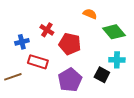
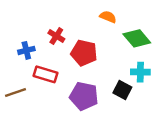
purple pentagon: (70, 80) -> (84, 96), turned -30

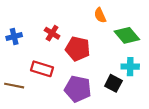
orange semicircle: (108, 17) -> (100, 15), turned -136
blue cross: (26, 50) -> (14, 36), moved
brown line: (16, 92) -> (14, 86), turned 30

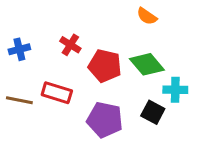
orange semicircle: (100, 15) -> (147, 16), moved, turned -32
green diamond: (127, 35) -> (147, 64), moved
brown line: (14, 86) -> (19, 100), moved

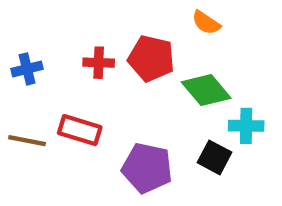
red cross: (70, 45) -> (99, 63), turned -30
red pentagon: (105, 66) -> (151, 58), moved

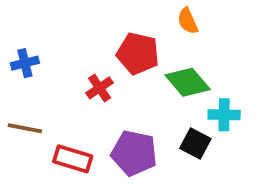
orange semicircle: (206, 23) -> (188, 21), turned 32
red cross: (99, 63) -> (100, 88), moved, turned -36
red rectangle: (80, 130) -> (73, 159), moved

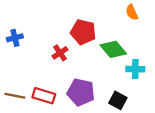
orange semicircle: (188, 21) -> (132, 12), moved
brown line: (25, 128) -> (15, 96), moved
black square: (195, 144) -> (118, 100), moved

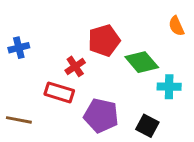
orange semicircle: (132, 12) -> (176, 26), moved
red pentagon: (83, 32) -> (104, 40), turned -30
red rectangle: (44, 96) -> (59, 92), moved

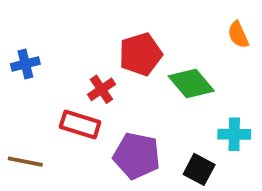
cyan cross: (169, 87) -> (234, 134), moved

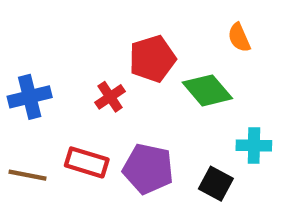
orange semicircle: (238, 35) -> (239, 38), moved
blue cross: (25, 64) -> (30, 97), moved, size x1.4
red rectangle: (80, 124) -> (87, 162), moved

